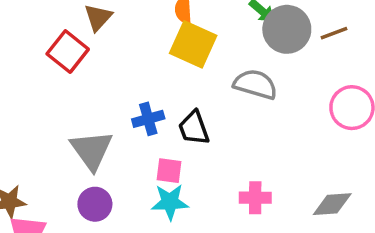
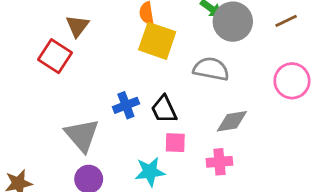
brown line: (334, 33) -> (286, 21), moved
pink square: (169, 171) -> (175, 143), moved
gray diamond: (332, 204) -> (232, 121), moved

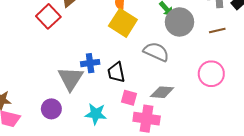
gray triangle: (82, 135) -> (71, 79), moved
pink square: (175, 143) -> (129, 98), moved
pink cross: (219, 162) -> (147, 119), size x1.4

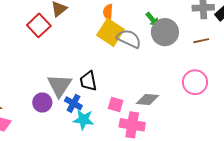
gray semicircle: (156, 52) -> (129, 39), moved
blue cross: (90, 63) -> (73, 103), moved, turned 36
black trapezoid: (116, 72) -> (88, 81), moved
purple circle: (51, 109) -> (42, 103), moved

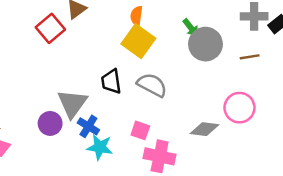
gray semicircle: (129, 39) -> (152, 85), moved
black trapezoid: (88, 81) -> (111, 82), moved
gray diamond: (147, 99) -> (204, 129), moved

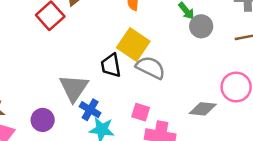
yellow square: (138, 41) -> (133, 44), moved
gray circle: (205, 44) -> (201, 26), size x0.7
purple circle: (50, 123) -> (43, 120), moved

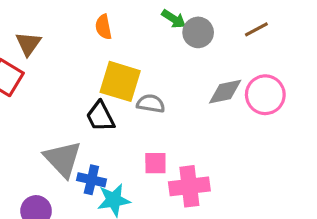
gray semicircle: (151, 68) -> (151, 104), size x0.7
gray diamond: (203, 109) -> (225, 92), moved

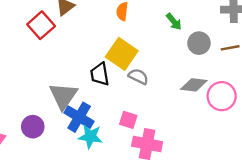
gray circle: (198, 32) -> (199, 43), moved
blue cross: (91, 180) -> (79, 117), size x1.4

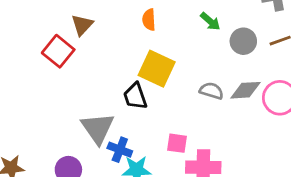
gray semicircle: (138, 76) -> (211, 91), moved
blue cross: (79, 117) -> (120, 150), size x0.7

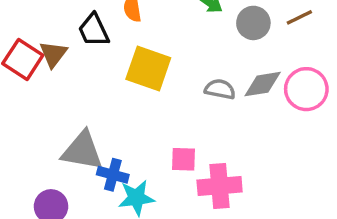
brown triangle: (82, 25) -> (53, 54), moved
black trapezoid: (135, 96) -> (94, 30), moved
gray triangle: (98, 128) -> (82, 151), turned -39

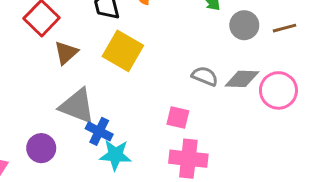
brown triangle: (53, 54) -> (66, 53), moved
yellow square: (148, 68) -> (123, 51), moved
pink square: (184, 159) -> (178, 118), moved

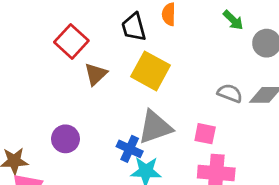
gray triangle: (77, 106) -> (155, 127), moved, turned -39
purple circle: (41, 148) -> (65, 139), moved

